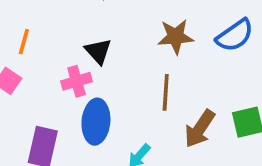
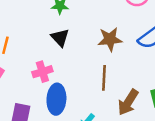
black triangle: (98, 51) -> (60, 38), moved

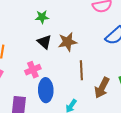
brown star: (110, 39) -> (68, 42), moved

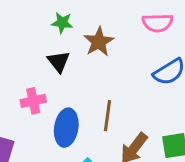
brown star: (68, 42) -> (99, 42), moved, turned -30
blue ellipse: (46, 90) -> (66, 128), moved

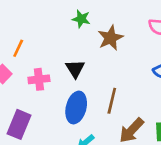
black triangle: (59, 62) -> (75, 69), moved
pink cross: (33, 101) -> (39, 79), moved

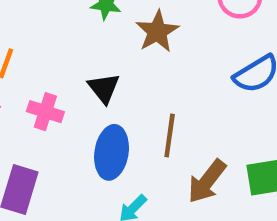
pink cross: (39, 79) -> (45, 112), turned 30

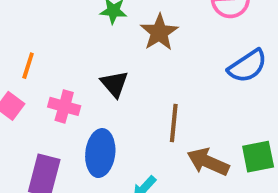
blue ellipse: (112, 152) -> (100, 153), moved
brown arrow: (207, 181) -> (208, 162), turned 78

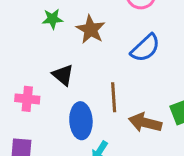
blue semicircle: (247, 66) -> (145, 48), moved
blue ellipse: (100, 153) -> (81, 121), moved

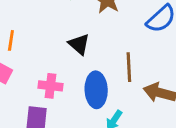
pink cross: (27, 99) -> (50, 86), moved

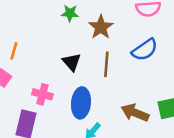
brown line: (129, 67) -> (106, 64), moved

